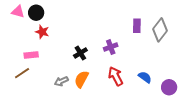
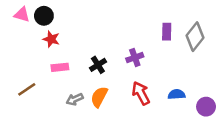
pink rectangle: (31, 55) -> (60, 67), moved
blue semicircle: (145, 77) -> (177, 94), turned -40

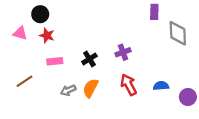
pink triangle: (22, 15) -> (20, 33), moved
purple rectangle: (167, 32) -> (154, 12), moved
gray diamond: (195, 37) -> (178, 33), turned -40

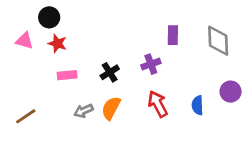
purple rectangle: (154, 12) -> (173, 35), moved
brown line: (25, 81) -> (26, 116), moved
blue semicircle: (161, 86) -> (198, 105), turned -88
purple circle: (188, 97) -> (231, 92), moved

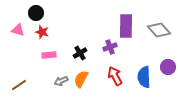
purple rectangle: (173, 35) -> (126, 26), size x1.6
gray diamond: (218, 41) -> (159, 30), turned -40
blue semicircle: (198, 105) -> (144, 77), size x1.5

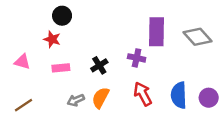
black circle: (36, 13) -> (62, 16), moved
pink triangle: (18, 30) -> (22, 62), moved
purple cross: (110, 47) -> (137, 58), turned 32
purple circle: (168, 67) -> (209, 98), moved

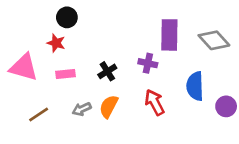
pink triangle: (22, 62) -> (24, 67), size x1.6
blue semicircle: (179, 95) -> (195, 86), moved
brown line: (24, 105) -> (39, 114), moved

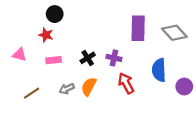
purple cross: (148, 63) -> (114, 58), moved
pink triangle: (24, 67) -> (20, 55), size x0.6

